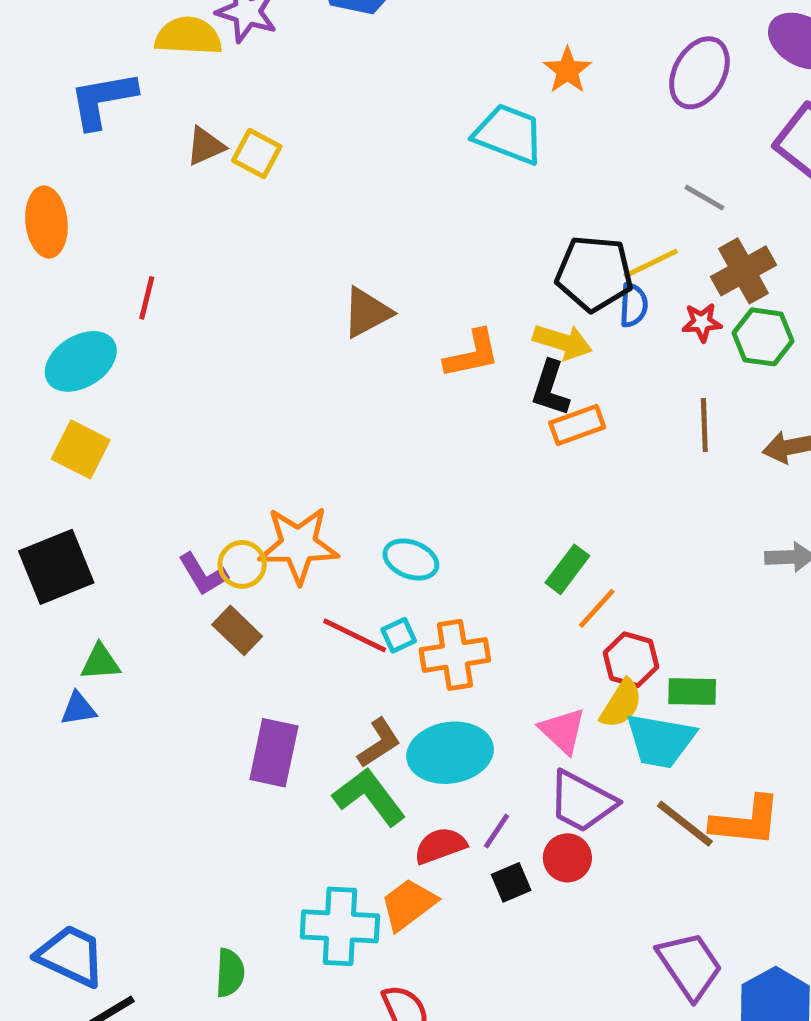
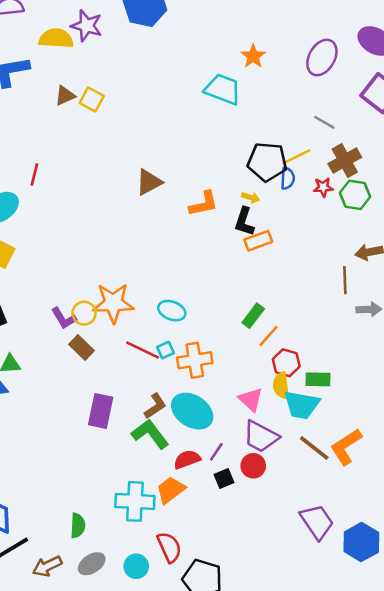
yellow arrow: (563, 342) -> (251, 197), size x0.6
brown line: (704, 425) -> (345, 280), moved
yellow semicircle: (621, 704) -> (281, 386), turned 140
cyan ellipse: (450, 753) -> (192, 411), turned 42
orange L-shape: (746, 821) -> (346, 447), turned 141

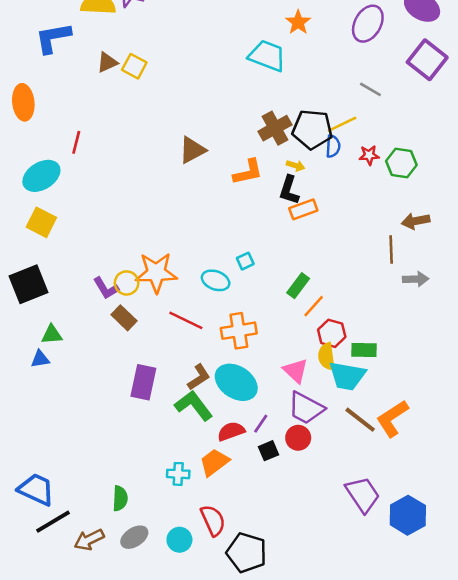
brown cross: (345, 161) -> (275, 128), moved
cyan square: (165, 350) -> (245, 261), moved
cyan cross: (135, 501) -> (178, 474), size x0.6

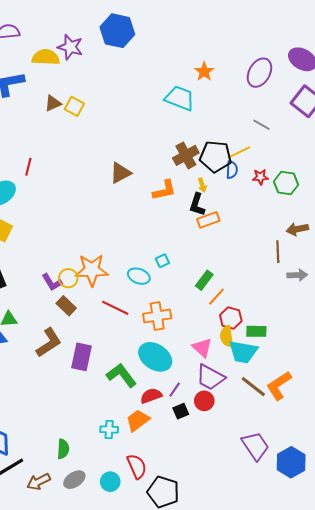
yellow arrow: (296, 166) -> (202, 185), turned 56
brown L-shape: (199, 377) -> (49, 343), moved, size x1.4

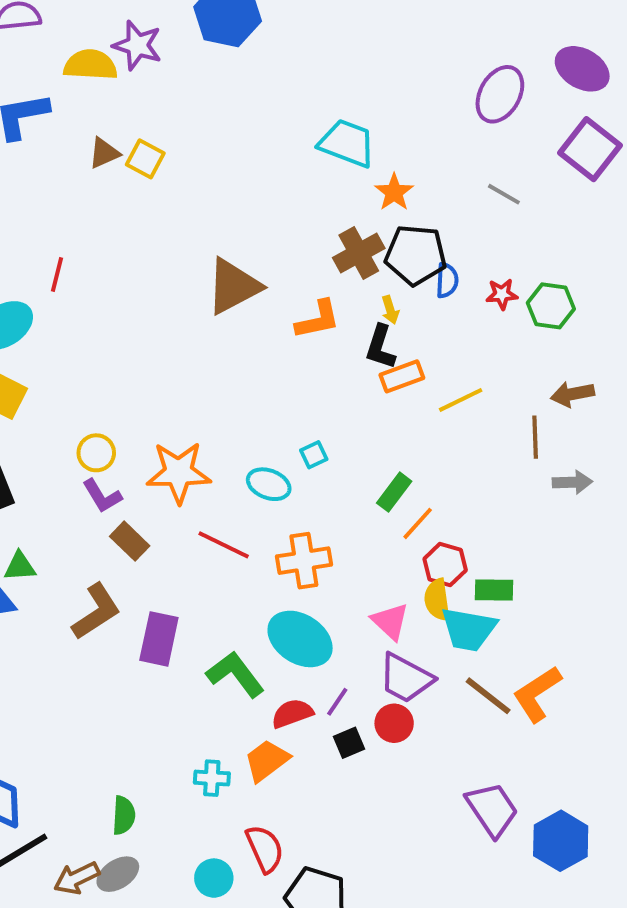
orange star: (204, 72) -> (394, 192), moved
yellow line: (239, 152) -> (461, 400), moved
brown triangle: (120, 173) -> (233, 286), size x1.4
yellow circle: (68, 278) -> (96, 453), moved
gray ellipse: (74, 480) -> (118, 874), moved

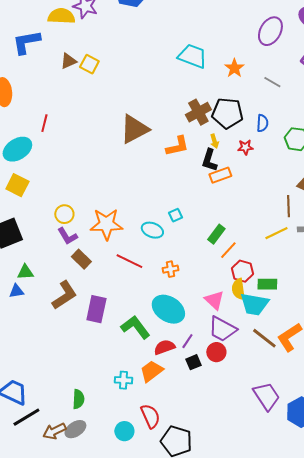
orange star: (394, 192) -> (234, 68), moved
blue semicircle: (447, 280) -> (262, 123), moved
red star: (502, 294) -> (245, 147), moved
yellow line: (461, 400) -> (276, 233), moved
orange cross: (304, 561) -> (170, 269), size x0.6

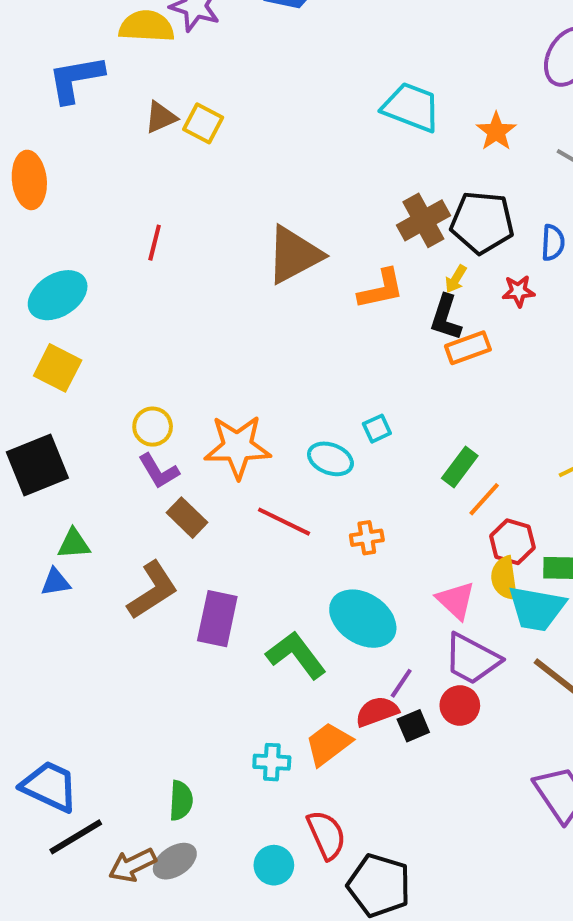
red line: (44, 123) -> (155, 243), moved
yellow arrow: (214, 141) -> (456, 279), turned 48
red semicircle: (164, 347) -> (377, 712), moved

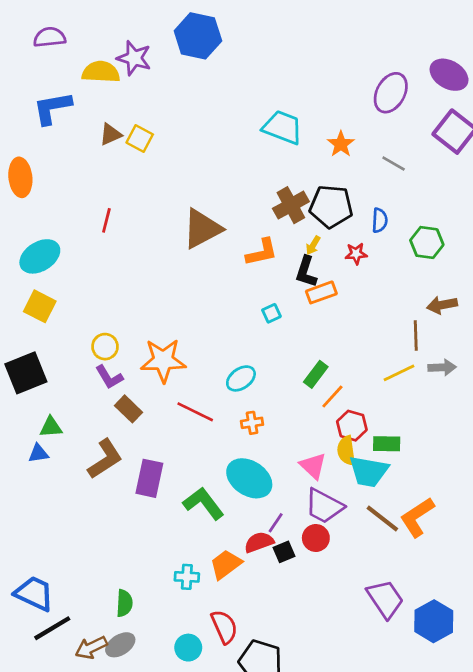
cyan square: (377, 429) -> (271, 313), moved
cyan ellipse: (330, 459) -> (241, 378), moved, turned -56

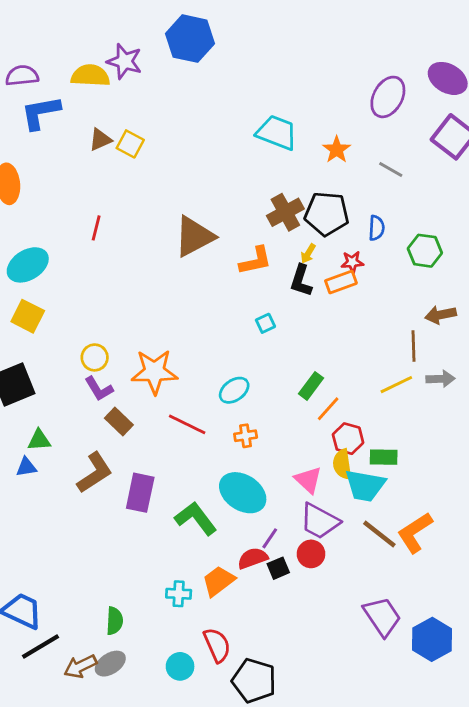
purple semicircle: (50, 37) -> (22, 76), moved
orange rectangle: (321, 292) -> (341, 282), moved

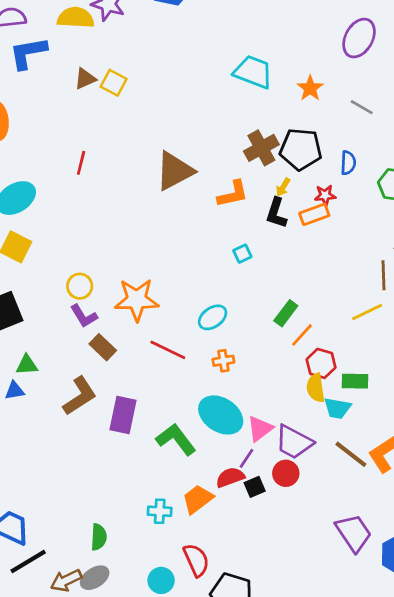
pink triangle: (308, 480) -> (260, 429), moved, turned 40
cyan trapezoid: (365, 486) -> (337, 408), size x0.7

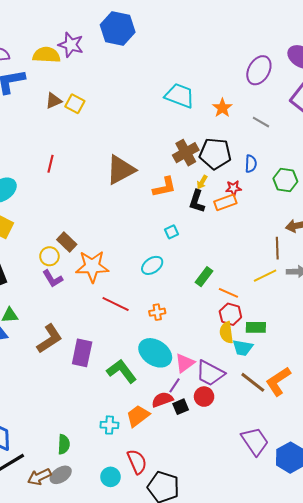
cyan ellipse: (213, 317) -> (152, 265), moved
orange line: (302, 335) -> (228, 293), moved, turned 72
brown rectangle: (103, 347) -> (67, 242), moved

